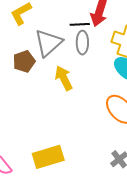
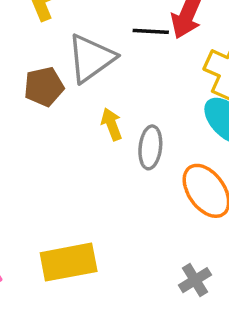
gray ellipse: (82, 43) -> (150, 147), moved
yellow arrow: (64, 78) -> (112, 124), size x0.7

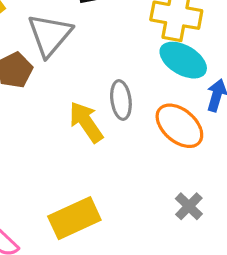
yellow arrow: (112, 124) -> (86, 122), moved, size x1.5

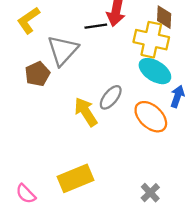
gray ellipse: (121, 100) -> (111, 97), turned 45
gray cross: (189, 206) -> (150, 193), moved

